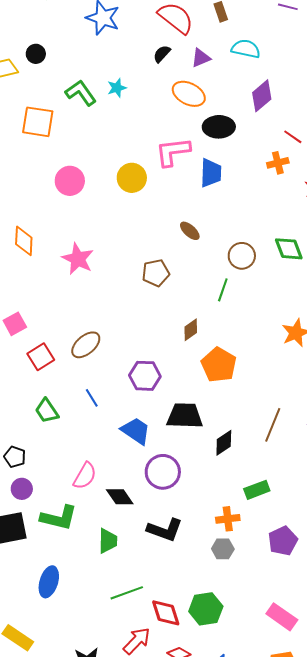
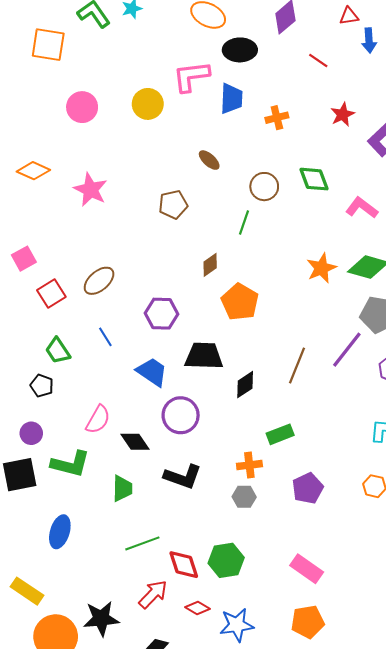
orange cross: (278, 163) -> (277, 118), moved
orange diamond: (24, 241) -> (33, 171), turned -68
black pentagon: (15, 457) -> (42, 386), moved

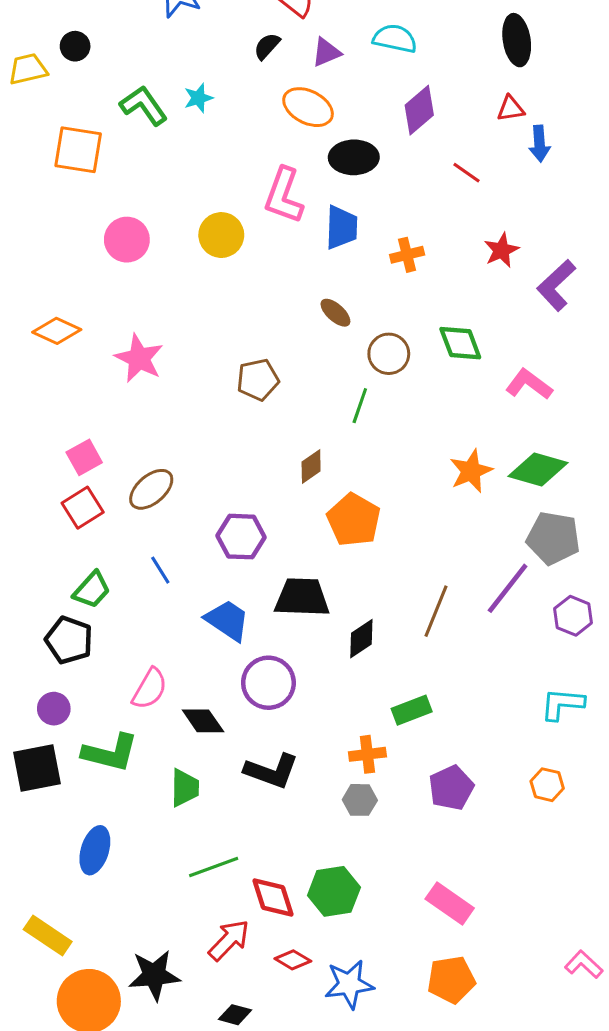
pink L-shape: (191, 76) -> (284, 195), turned -63
brown ellipse: (209, 160) -> (335, 313), moved
pink square: (24, 259) -> (84, 457), moved
green trapezoid: (58, 351) -> (92, 590), turned -104
black pentagon: (42, 386) -> (69, 640), size x1.4

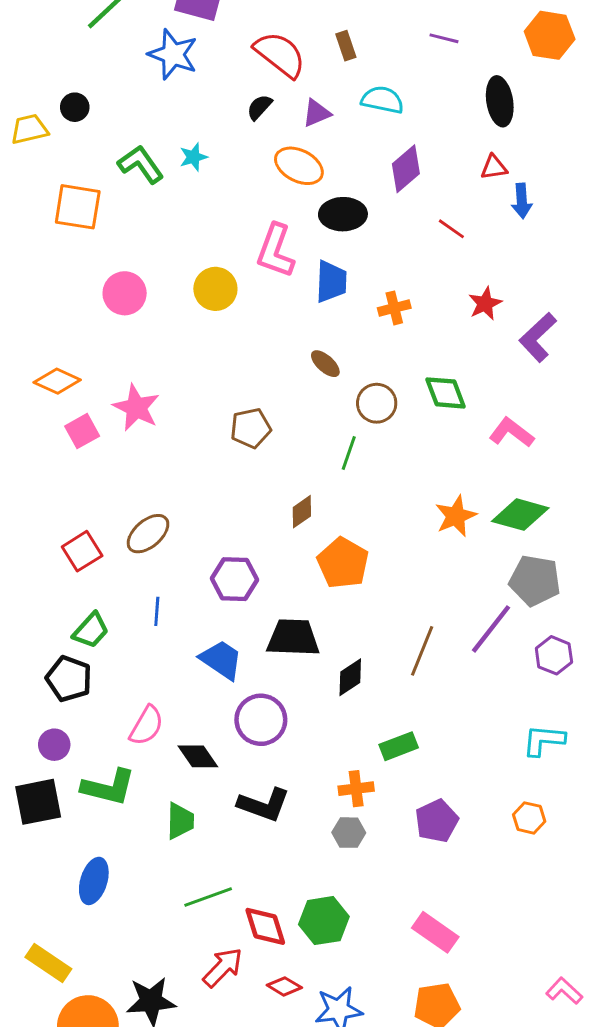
pink square: (84, 457) -> (82, 431), moved
blue line: (160, 570) -> (157, 611), turned 36

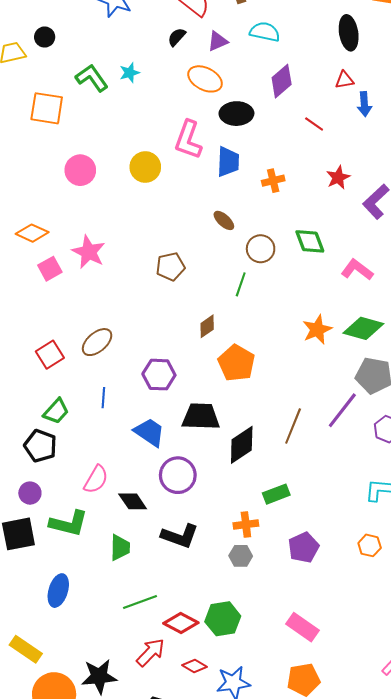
black diamond: (350, 677) -> (242, 445), size x1.4
red diamond: (265, 926) -> (181, 623), turned -44

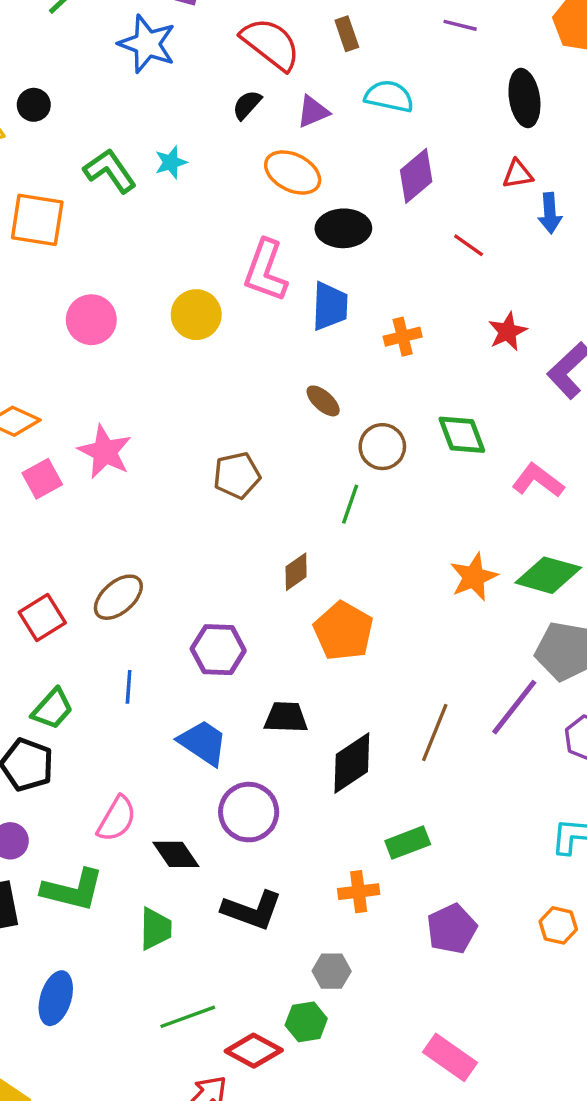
black trapezoid: (201, 416) -> (286, 717), size x0.7
gray hexagon: (241, 556) -> (332, 971), moved
green hexagon: (223, 619) -> (306, 1022), moved, size x0.7

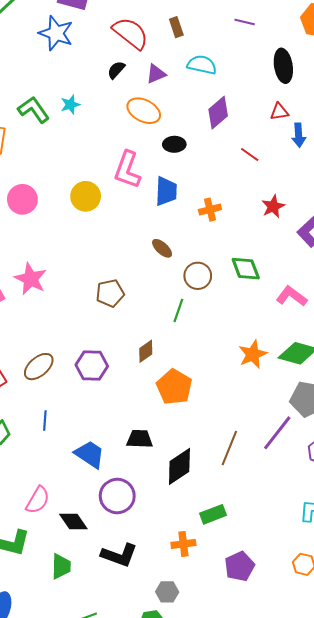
black ellipse: (343, 228) -> (174, 144), size x0.7
purple hexagon: (218, 650) -> (92, 366), moved

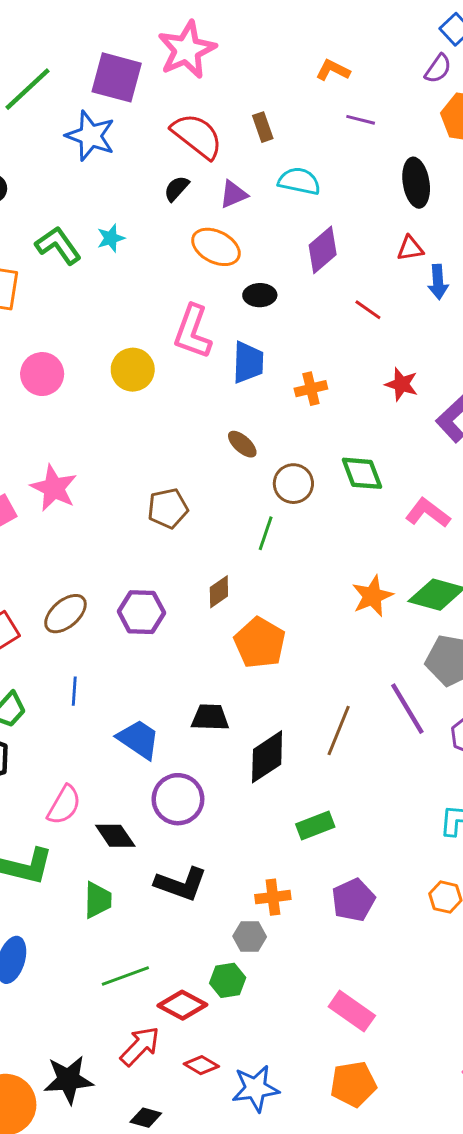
red star: (273, 206) -> (402, 384), turned -30
purple line: (277, 433) -> (407, 709), turned -69
orange cross: (183, 544) -> (273, 897), moved

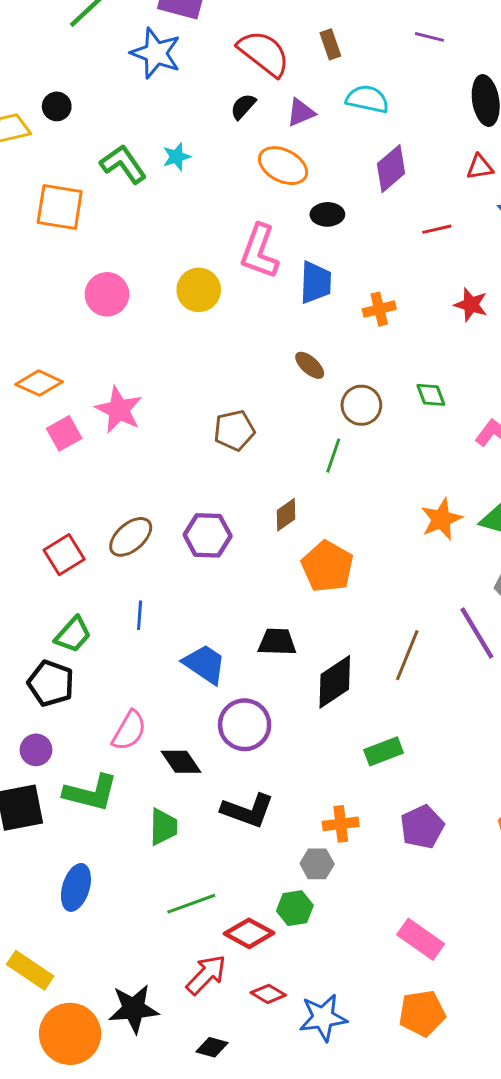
red line: (368, 310) -> (437, 229), turned -48
green diamond: (362, 473) -> (431, 395), size x0.7

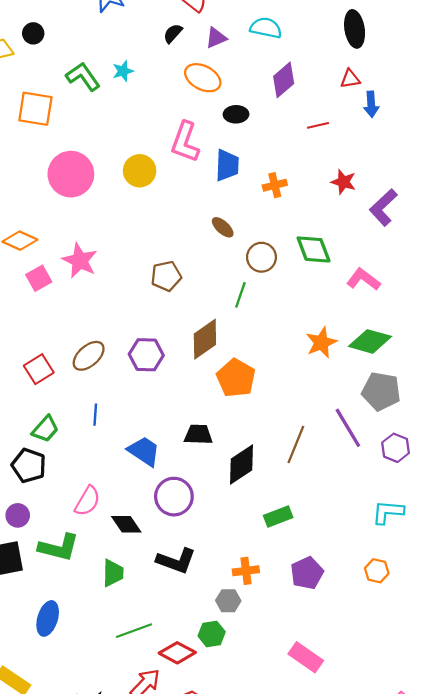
pink circle: (107, 294) -> (71, 174), size x1.4
green diamond: (431, 395) -> (314, 249), size x1.6
brown diamond: (286, 515) -> (205, 339), size x1.6

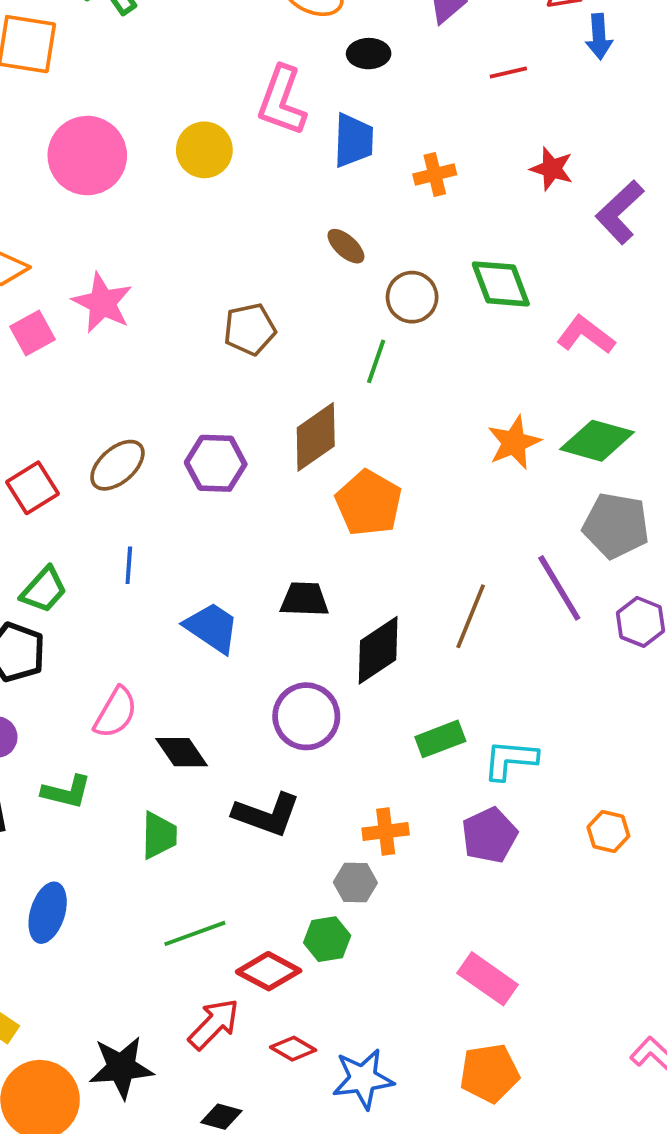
purple circle: (174, 497) -> (306, 716), moved
cyan L-shape: (388, 512) -> (510, 760), moved
green L-shape: (59, 548) -> (66, 792), size x0.7

